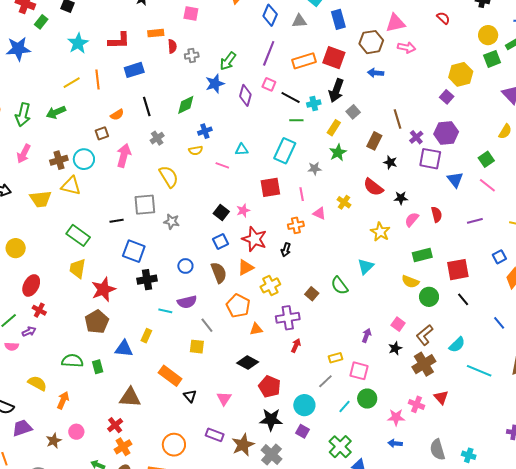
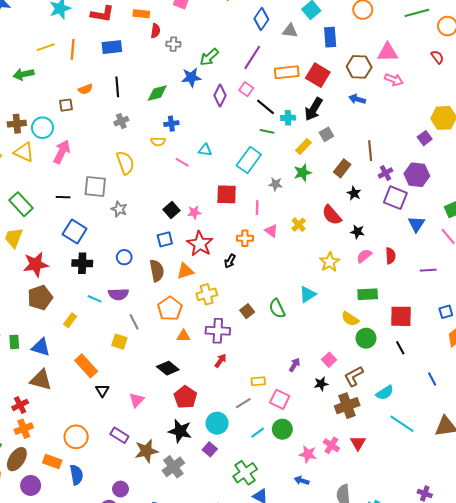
pink arrow: (124, 155) -> (62, 152), moved
brown pentagon: (97, 322) -> (40, 298), moved
blue triangle: (124, 349) -> (41, 347), moved

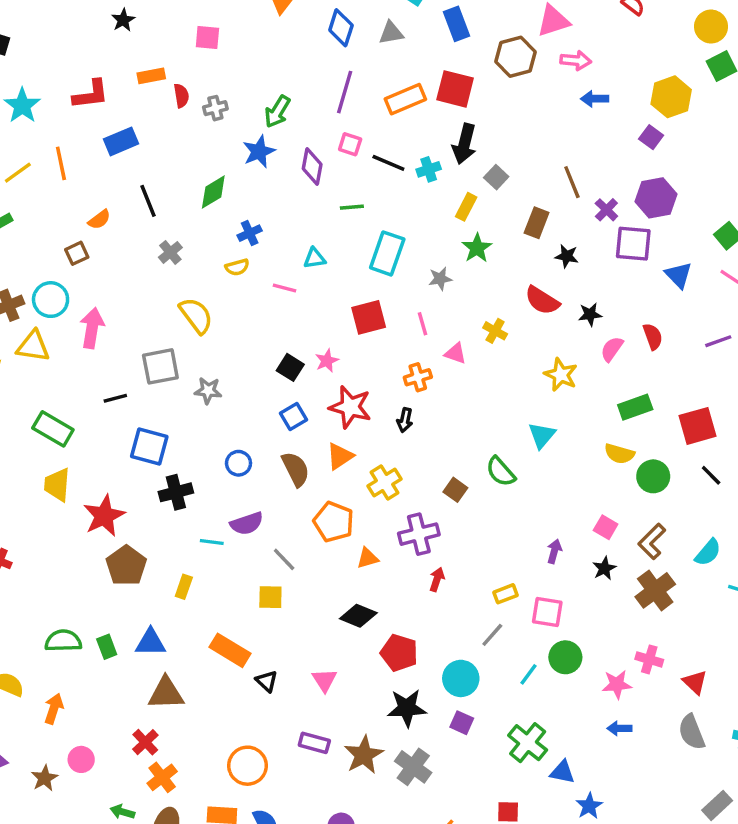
blue arrow: (357, 99) -> (595, 99), moved
green line: (267, 131) -> (352, 207), moved
red triangle: (358, 443) -> (695, 682), moved

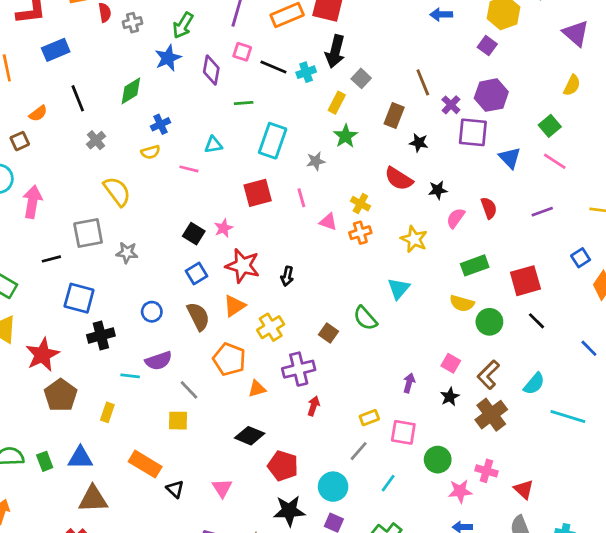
orange cross: (418, 377) -> (360, 233), moved
green circle: (565, 657) -> (438, 460), moved

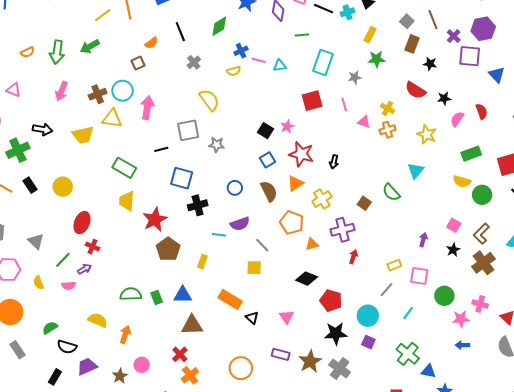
gray square: (361, 78) -> (407, 21), moved
green star: (346, 136) -> (376, 59), turned 30
pink line: (189, 169) -> (259, 60), moved

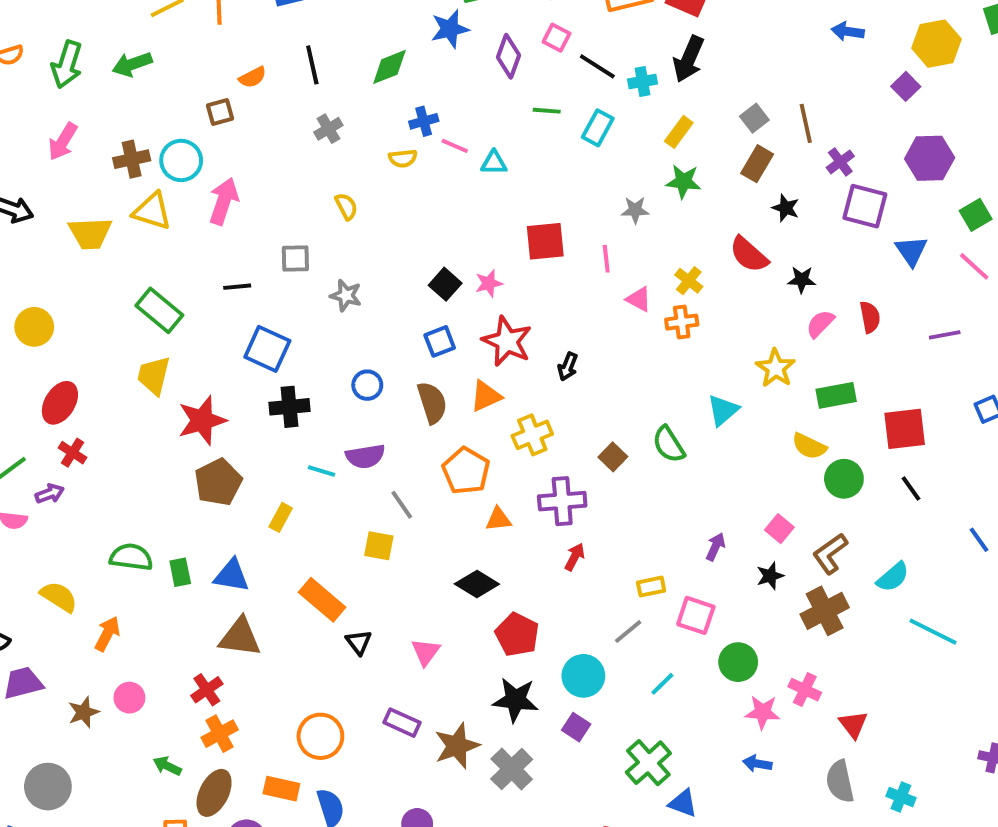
purple hexagon: (483, 29) -> (930, 158), moved
cyan rectangle: (323, 63) -> (598, 128), moved, size x0.7
yellow semicircle: (209, 100) -> (346, 206), size x0.6
gray square: (188, 130) -> (295, 258), size x0.7
yellow star: (427, 134) -> (776, 368), moved

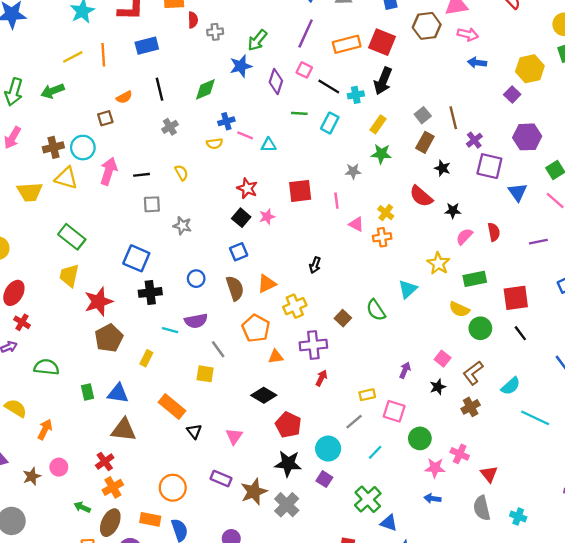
black line: (237, 287) -> (141, 175), moved
red star: (507, 341) -> (247, 188), moved, size x0.7
green semicircle: (131, 557) -> (46, 367), moved
brown cross: (825, 611) -> (471, 407), size x0.7

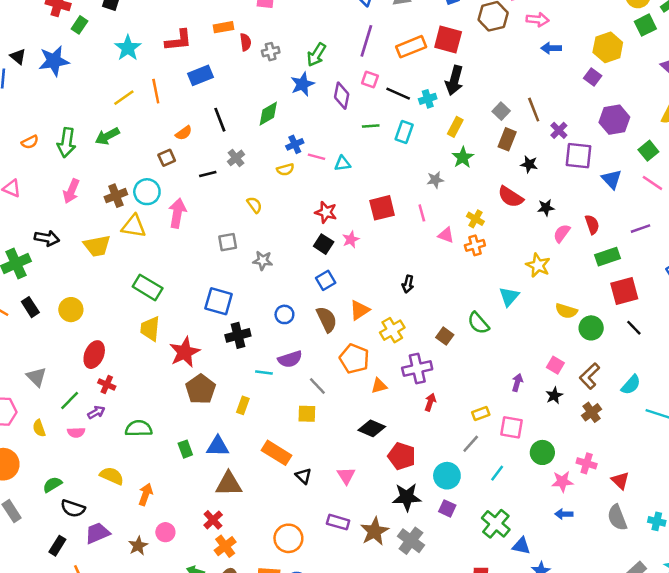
green star: (381, 154) -> (463, 157), turned -30
black line: (141, 175) -> (208, 174), moved
green rectangle: (475, 279) -> (607, 257), moved

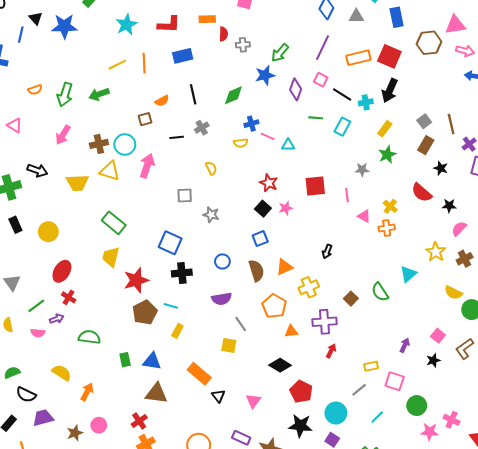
cyan line: (264, 372) -> (171, 306), moved
brown cross: (592, 412) -> (465, 259), moved

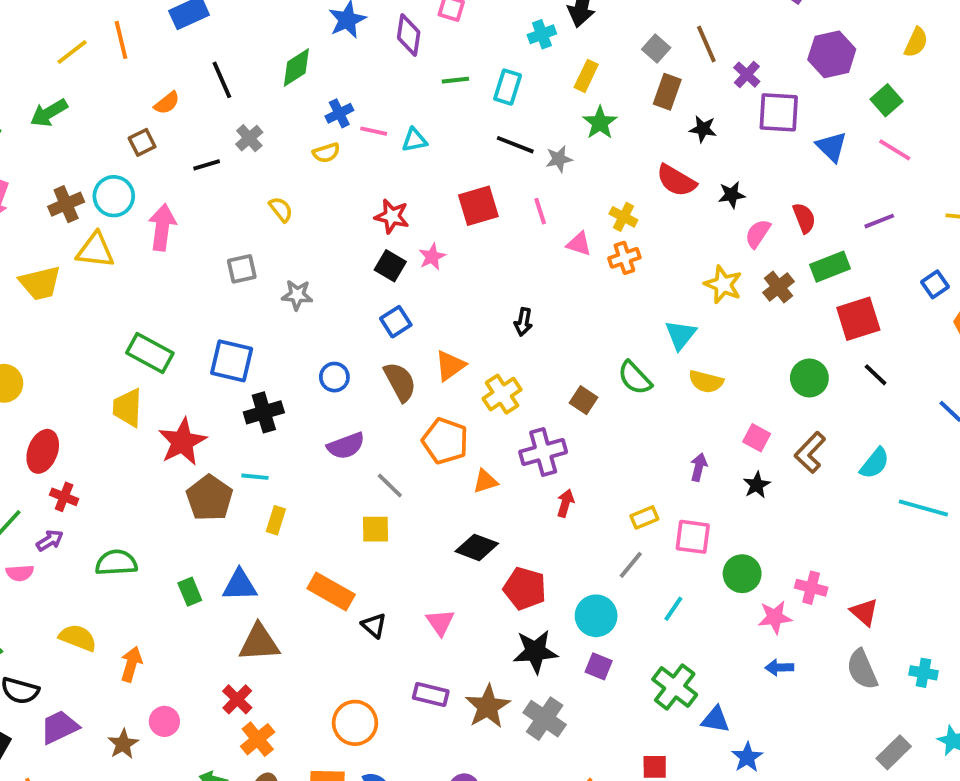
black line: (342, 95) -> (515, 145), moved
green rectangle: (114, 223) -> (150, 353), moved
yellow semicircle: (453, 293) -> (706, 382), moved

